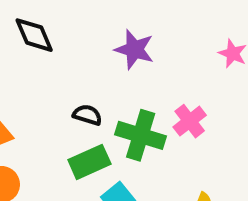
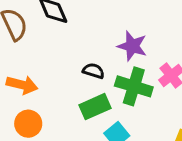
purple star: (134, 49) -> (132, 46), moved

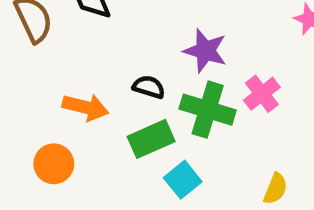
orange arrow: (22, 85) -> (85, 107), moved

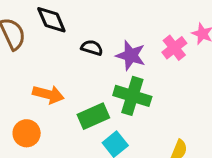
black semicircle: (149, 87) -> (92, 48), moved
pink cross: (262, 94) -> (174, 48), moved

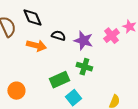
orange arrow: (48, 94) -> (36, 46), moved
green cross: (132, 96) -> (84, 67), size x0.7

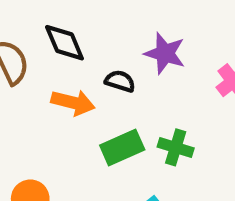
purple star: (83, 41) -> (165, 53), moved
green rectangle: (59, 80) -> (122, 147), moved

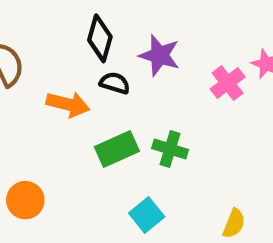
black diamond: (64, 43) -> (100, 38), moved, turned 39

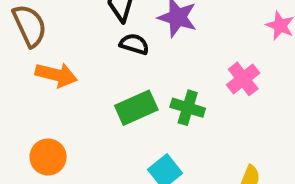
pink cross: (228, 83) -> (243, 79), moved
orange arrow: (68, 104) -> (56, 75), moved

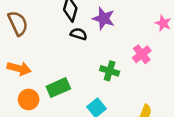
orange arrow: (56, 75) -> (19, 68), moved
green rectangle: (136, 108) -> (58, 88), moved

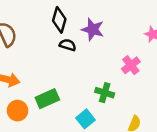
green cross: (110, 71) -> (105, 93), moved

